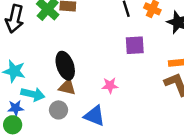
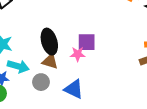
purple square: (135, 45) -> (87, 42), moved
pink star: (110, 85) -> (78, 54), moved

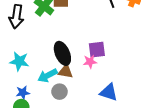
cyan arrow: (18, 66) -> (47, 76), moved, turned 144
blue triangle: (74, 89) -> (109, 92), moved

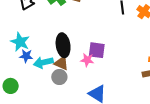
gray circle: (59, 92) -> (59, 77), moved
blue star: (23, 93) -> (26, 56), moved

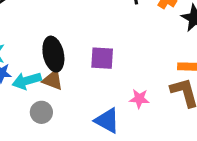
pink star: (87, 60) -> (139, 99), moved
gray circle: (59, 77) -> (41, 112), moved

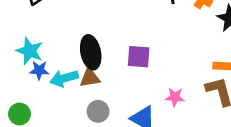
brown triangle: (53, 80) -> (90, 78), turned -30
gray circle: (41, 112) -> (98, 111), moved

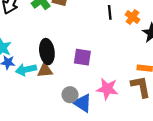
pink star: (175, 97) -> (107, 89), size x1.5
gray circle: (98, 111) -> (70, 95), moved

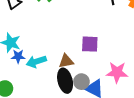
black ellipse: (47, 52) -> (65, 81), moved
brown triangle: (45, 70) -> (66, 61), moved

